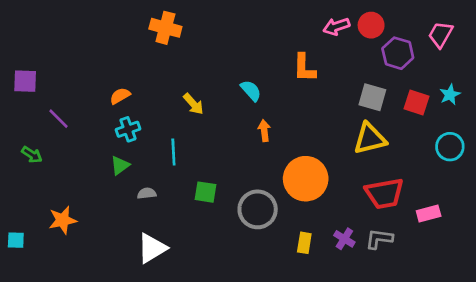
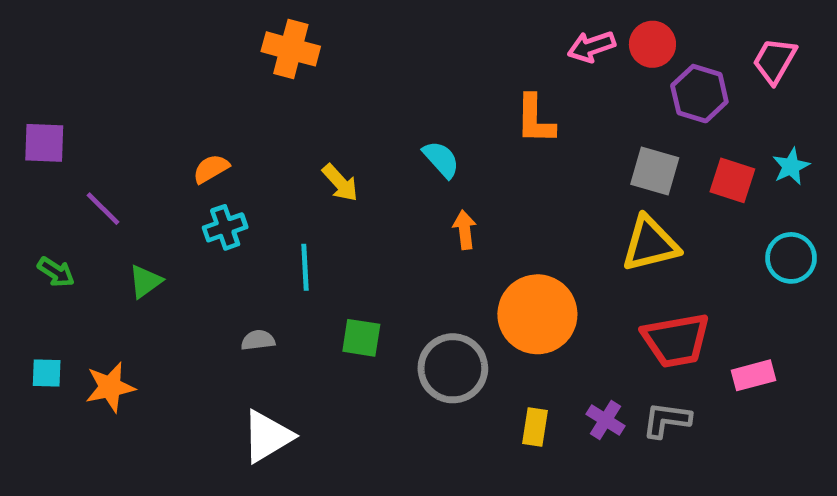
green triangle: (120, 165) -> (145, 281), moved
cyan square: (16, 240) -> (47, 373), moved

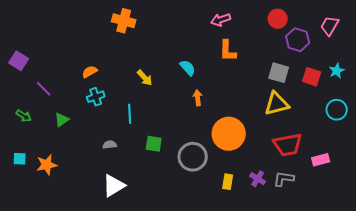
pink arrow: (591, 47) -> (221, 20), moved
purple square: (44, 143) -> (19, 61), turned 30

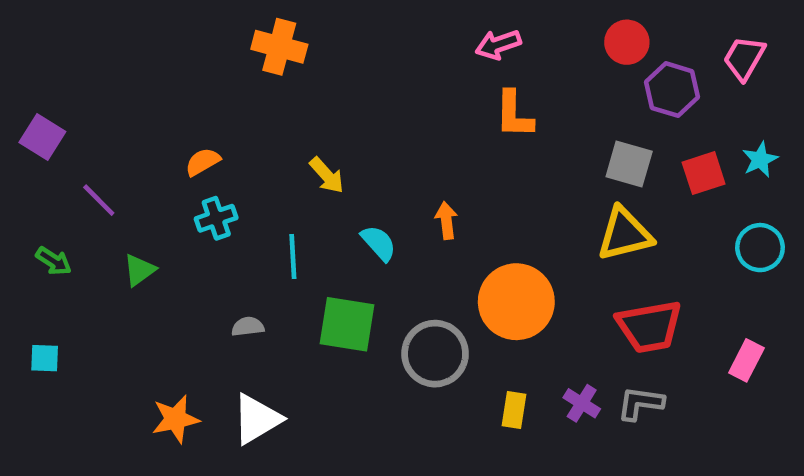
cyan semicircle: (188, 68) -> (379, 243), moved
red square: (312, 77) -> (704, 173), turned -36
green square: (154, 144) -> (347, 324), size x1.5
pink rectangle: (321, 160) -> (746, 360), moved, turned -48
orange star: (47, 165) -> (176, 419), moved

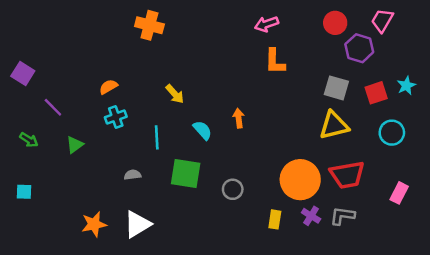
pink trapezoid: (744, 58) -> (382, 20), moved
cyan circle: (760, 248) -> (392, 133), moved
orange circle: (516, 302) -> (300, 180), moved
gray circle: (435, 354) -> (233, 189), size x0.6

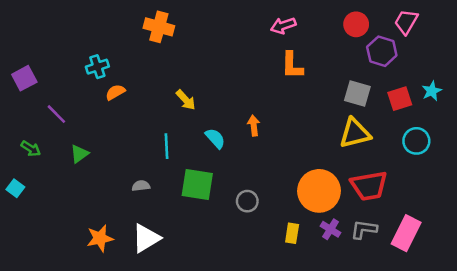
purple square: (23, 74) -> (24, 78), turned 30
cyan cross: (116, 117) -> (97, 67), moved
cyan square: (24, 192) -> (15, 188), moved, turned 35
pink rectangle: (399, 193) -> (406, 233), moved, size x1.5

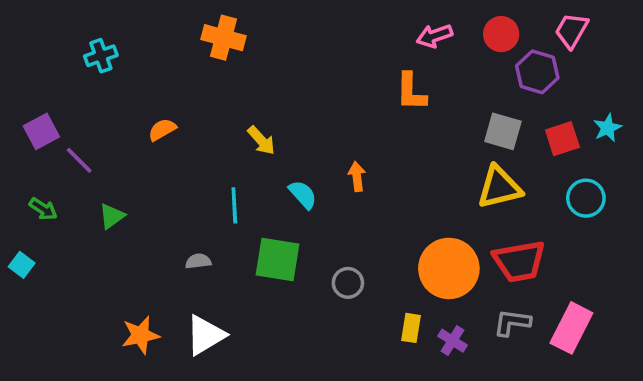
pink arrow: (283, 26) -> (434, 36), moved
cyan cross: (97, 67) -> (101, 56), moved
purple square: (24, 78) -> (41, 131), moved
purple cross: (331, 229) -> (452, 341), moved

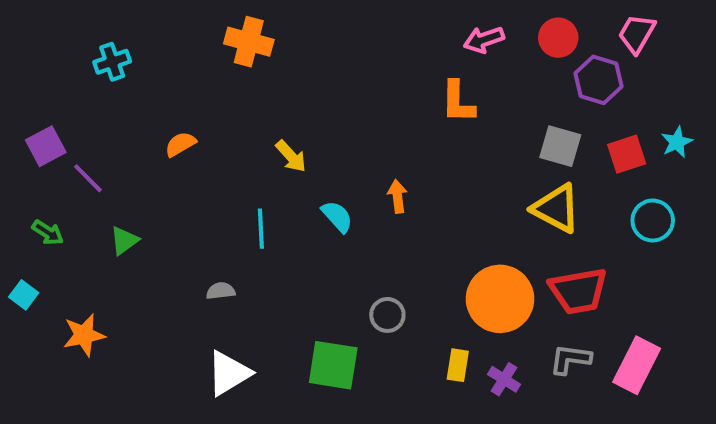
yellow triangle: (499, 187) -> (556, 208), turned 42
green square: (278, 259) -> (333, 365), moved
orange star: (141, 335) -> (84, 335), moved

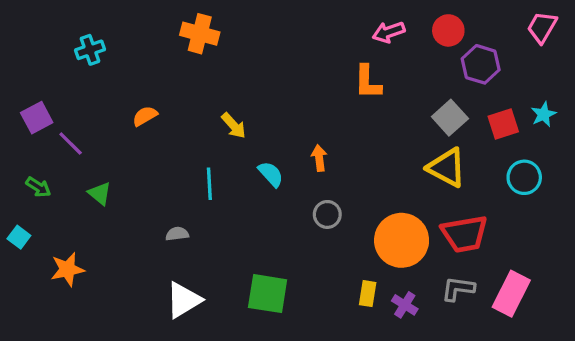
pink trapezoid: (637, 34) -> (542, 27), moved
gray square: (560, 146) -> (450, 118), turned 32
green triangle: (124, 241) -> (100, 193), turned -45
gray circle: (387, 315) -> (327, 214), moved

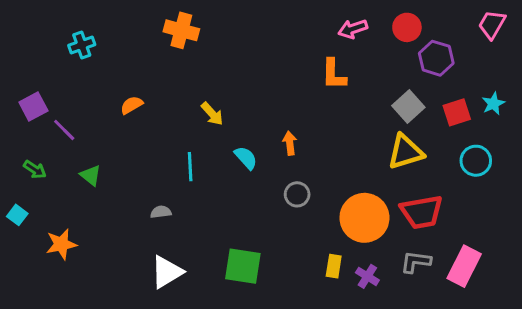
yellow triangle: (447, 168) -> (405, 152), turned -45

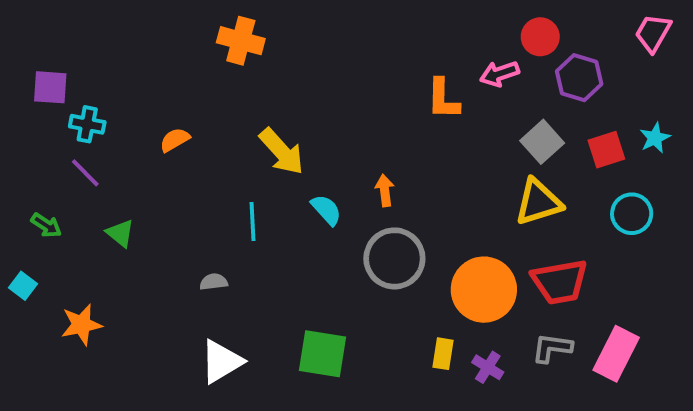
pink arrow: (353, 29) -> (499, 74), moved
cyan cross: (82, 45) -> (87, 124), moved, turned 30
purple square: (33, 106) -> (50, 87), moved, turned 32
yellow arrow: (212, 114) -> (282, 152), size x1.5
gray circle: (297, 194) -> (394, 258), size x1.8

